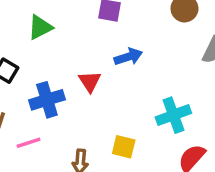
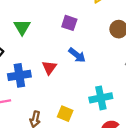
green triangle: (40, 27) -> (22, 27), turned -42
blue arrow: (128, 57) -> (77, 55), turned 48

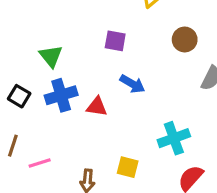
red triangle: (49, 68) -> (97, 107), turned -49
blue cross: (19, 75) -> (61, 95), moved

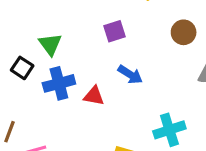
purple square: (115, 41) -> (115, 31), turned -30
black square: (19, 96) -> (22, 68), moved

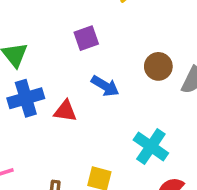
brown circle: (184, 32) -> (158, 66), moved
cyan cross: (169, 130) -> (151, 147), turned -36

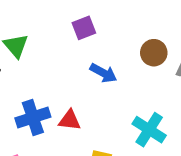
blue cross: (26, 98) -> (33, 117), moved
red triangle: (65, 111) -> (70, 120), moved

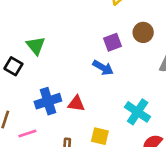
purple square: (84, 28) -> (113, 42), moved
brown circle: (154, 53) -> (143, 32), moved

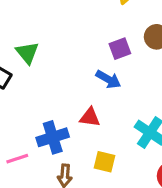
blue cross: (48, 101) -> (53, 137), moved
red triangle: (76, 104) -> (90, 117), moved

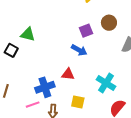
green triangle: (27, 53) -> (28, 34), turned -35
pink line: (17, 159) -> (33, 105), moved

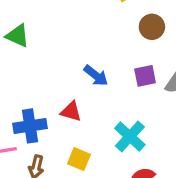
brown circle: (109, 23) -> (152, 27), moved
purple square: (86, 31) -> (145, 76), moved

